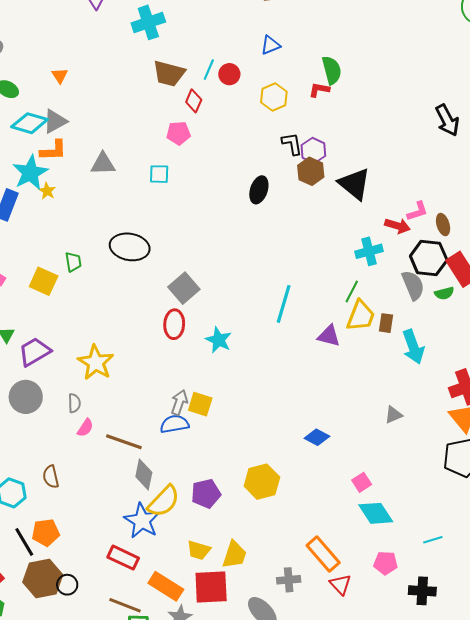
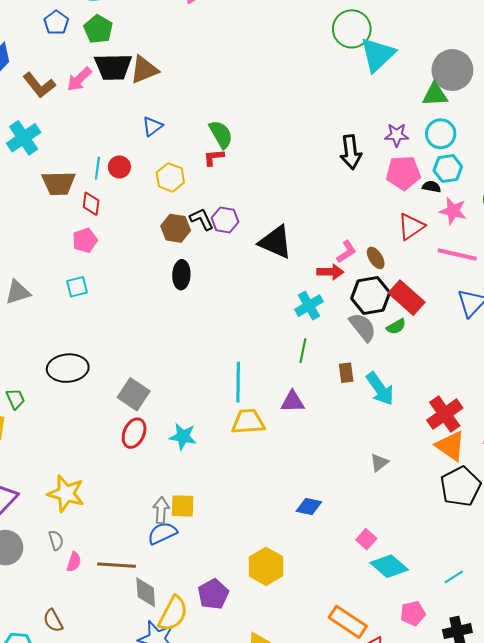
black arrow: (447, 120) -> (351, 152), turned 36
brown hexagon: (311, 171) -> (176, 228), moved
yellow trapezoid: (361, 316) -> (248, 422), moved, turned -100
red ellipse: (174, 324) -> (134, 433), turned 36

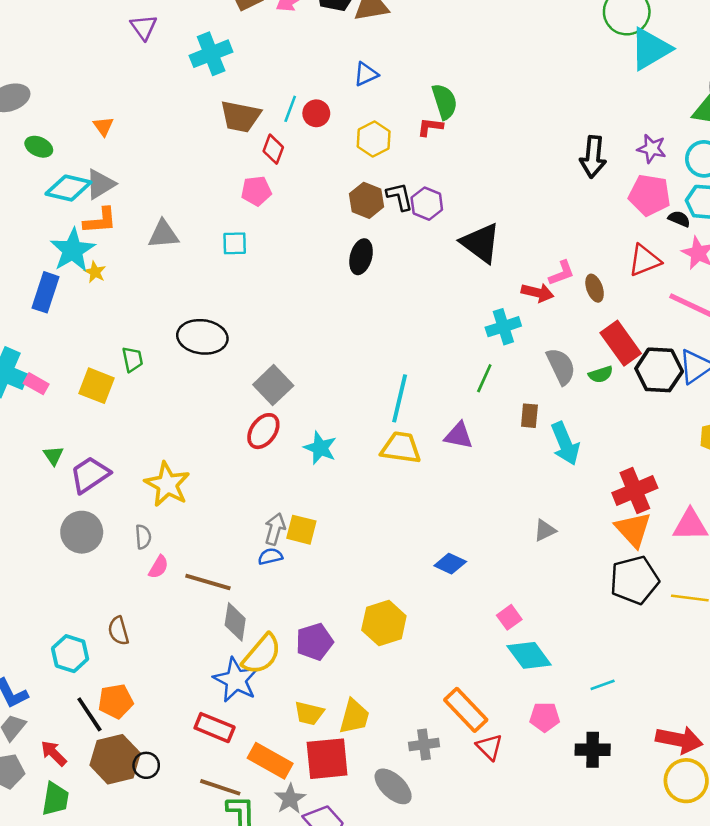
black hexagon: (371, 295) -> (659, 370), moved
blue semicircle: (162, 533) -> (270, 556), size x0.7

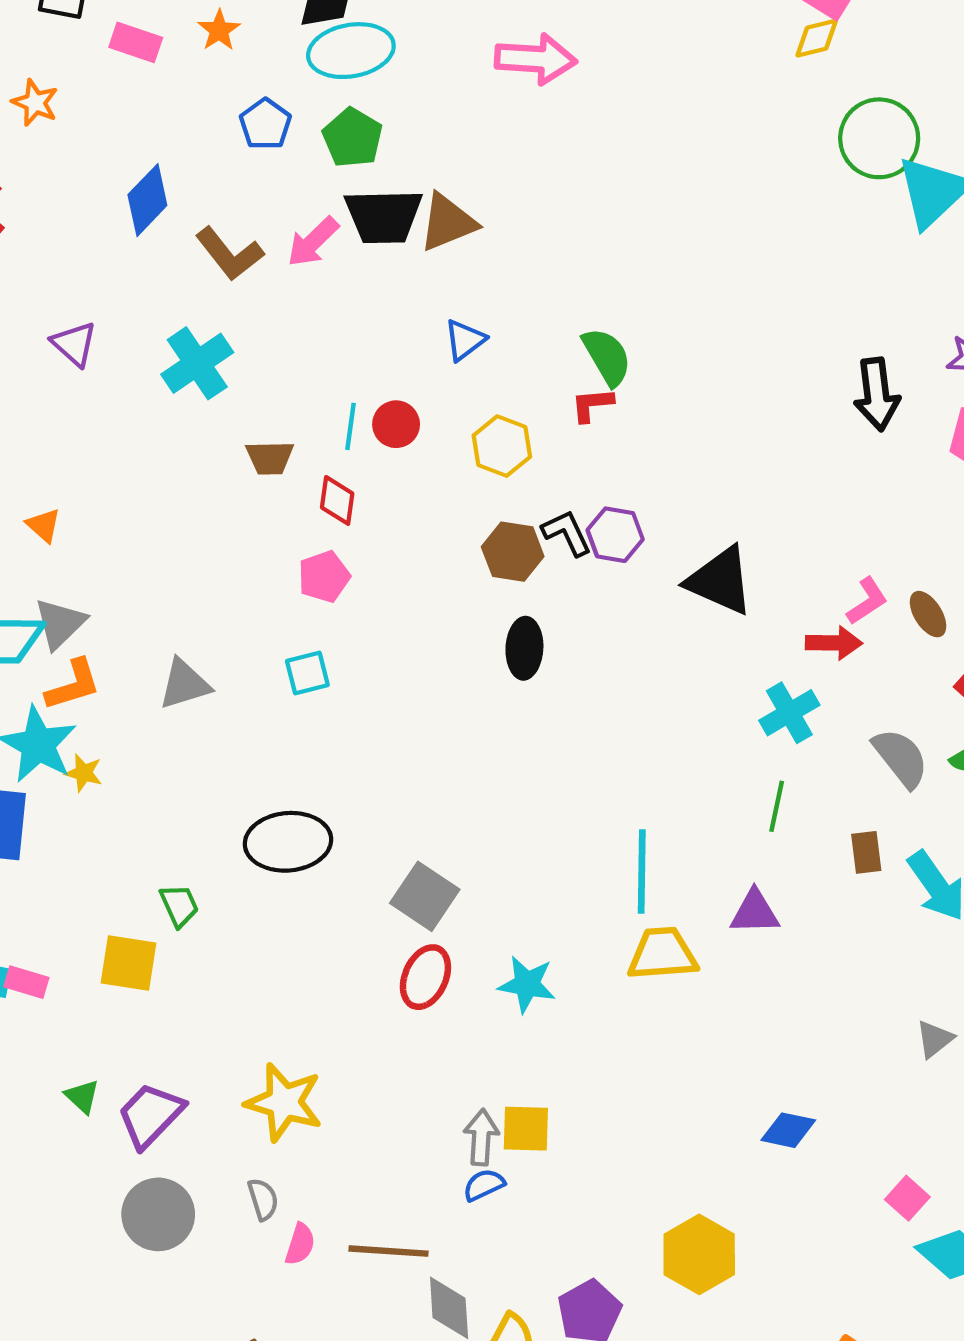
brown trapezoid: (240, 116) -> (270, 458), size x0.7

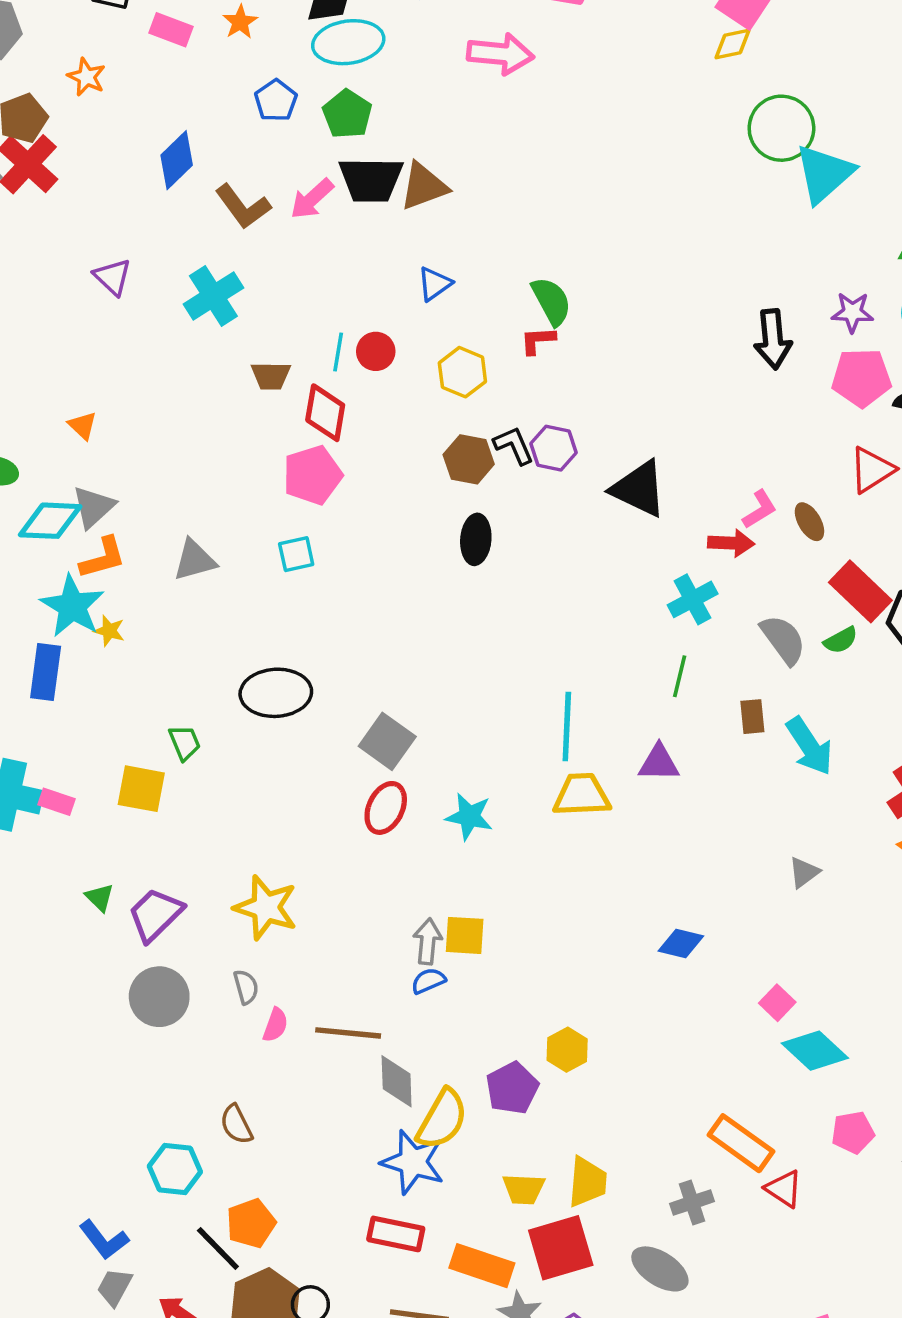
red diamond: (337, 500) -> (325, 413), size x1.4
pink pentagon: (324, 577) -> (312, 475), size x1.4
yellow hexagon: (699, 1254) -> (567, 1050), moved, size x0.7

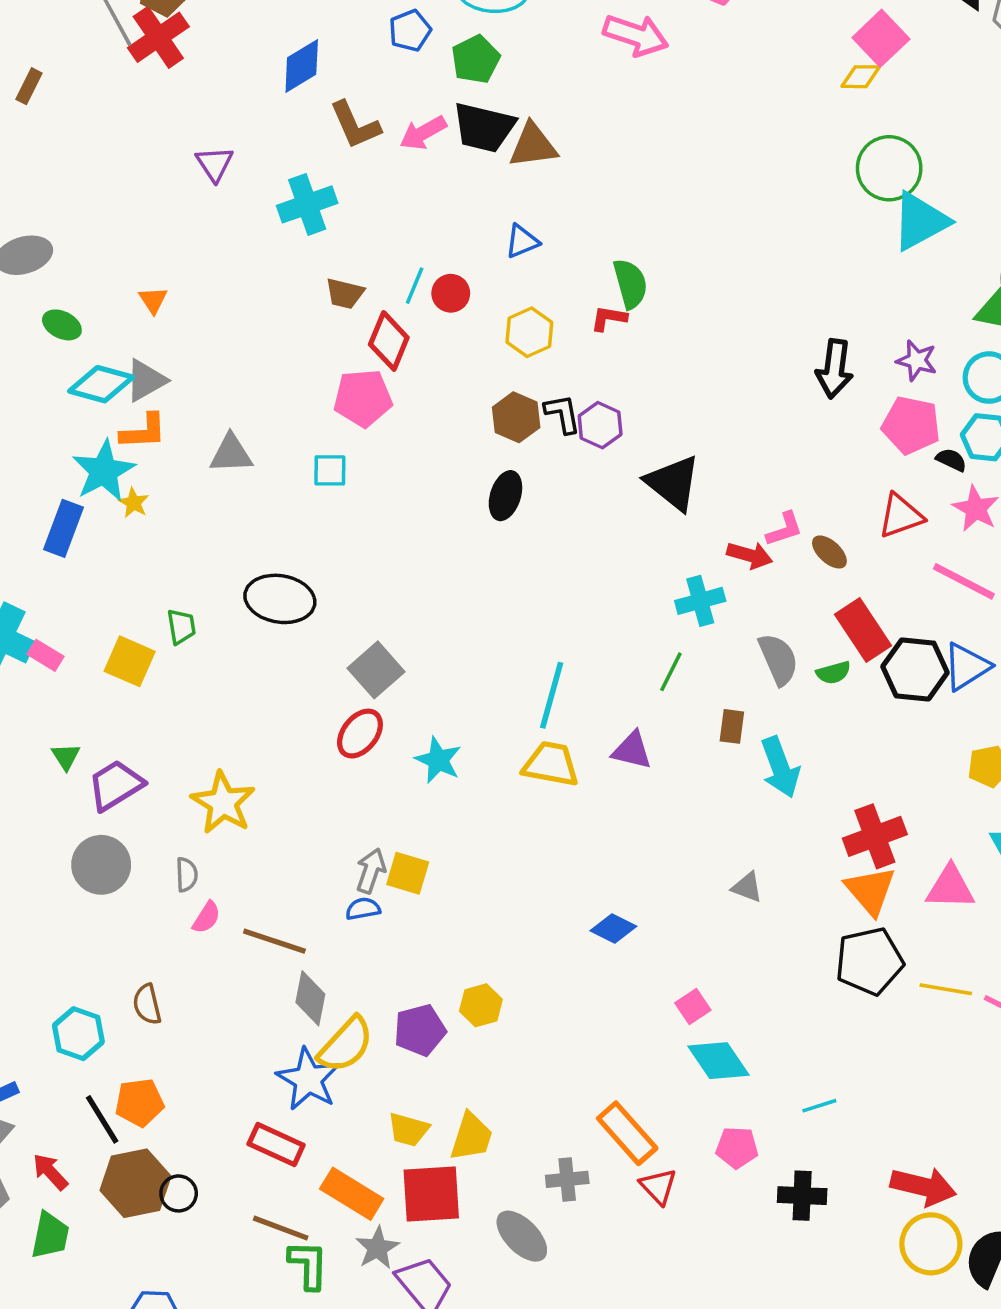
brown ellipse: (809, 522) -> (829, 552), turned -30
gray triangle: (804, 872) -> (747, 887), turned 44

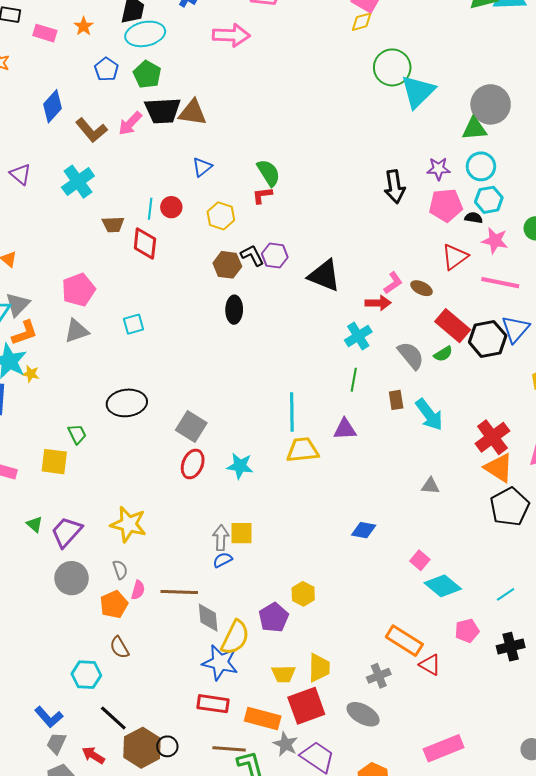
brown triangle: (533, 145) -> (193, 113), turned 32
pink pentagon: (363, 398) -> (78, 290), moved
orange pentagon: (139, 1102) -> (114, 604), moved

